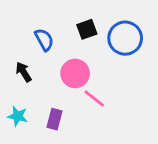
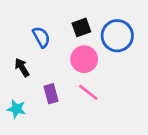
pink circle: (75, 73) -> (84, 59), moved
purple rectangle: (54, 119) -> (51, 94), moved, turned -30

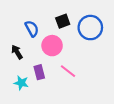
pink circle: (84, 59) -> (52, 46), moved
cyan star: (16, 109) -> (21, 83), moved

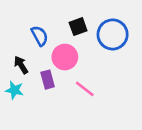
purple rectangle: (39, 72) -> (48, 80), moved
cyan star: (21, 83) -> (14, 90), moved

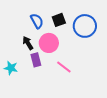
blue semicircle: (40, 36) -> (37, 21), moved
black arrow: (21, 65) -> (28, 43), moved

